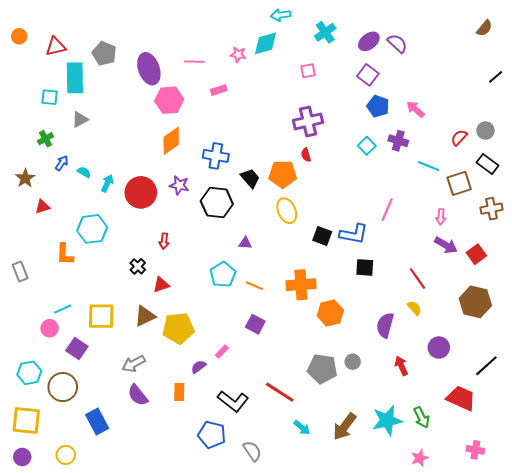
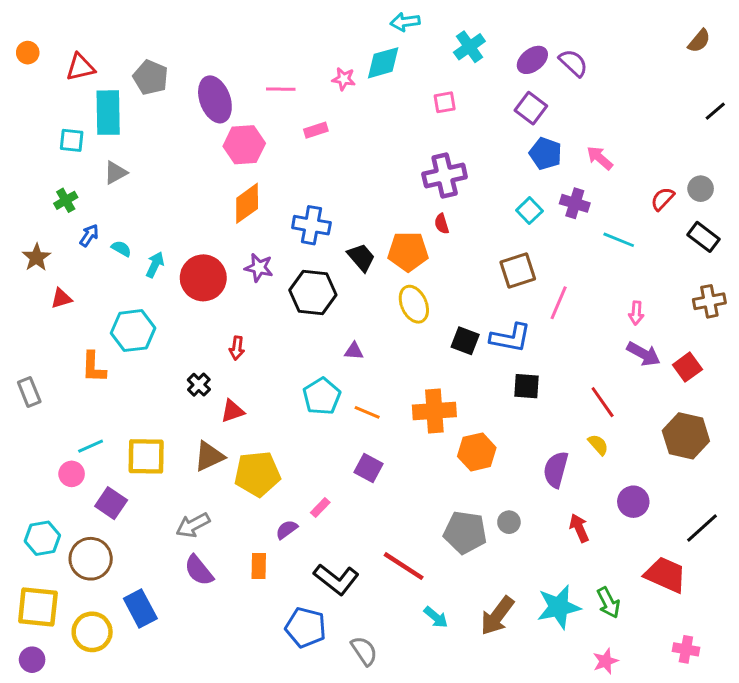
brown square: (459, 183) -> (518, 271), moved
yellow circle: (66, 455) -> (92, 632), moved, size x1.4

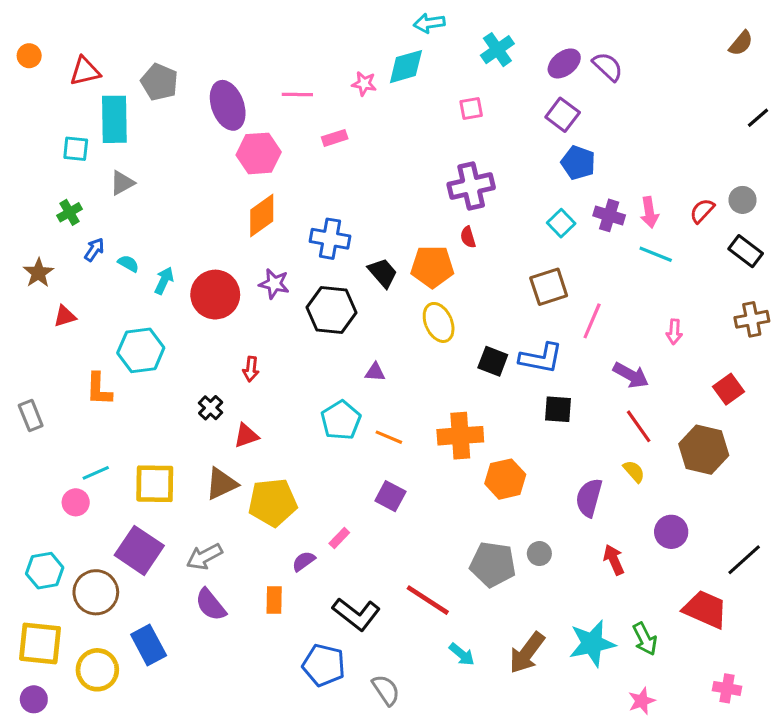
pink arrow: (600, 158) -> (649, 212), moved, turned -140
purple arrow: (644, 354) -> (631, 375), moved
brown hexagon: (686, 436) -> (704, 450), moved
purple square: (111, 503) -> (139, 550), moved, size x1.4

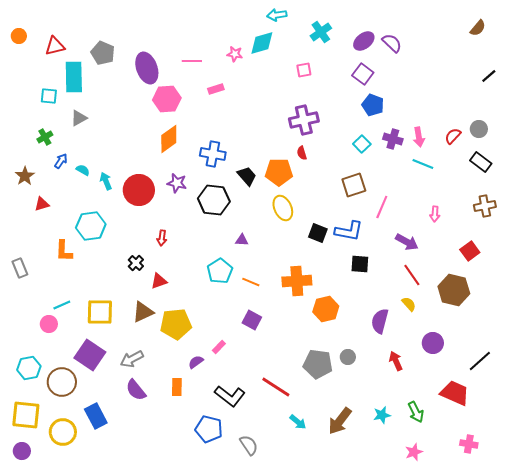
cyan arrow: (164, 281) -> (106, 181), turned -48
cyan star: (592, 643) -> (382, 415), size x0.6

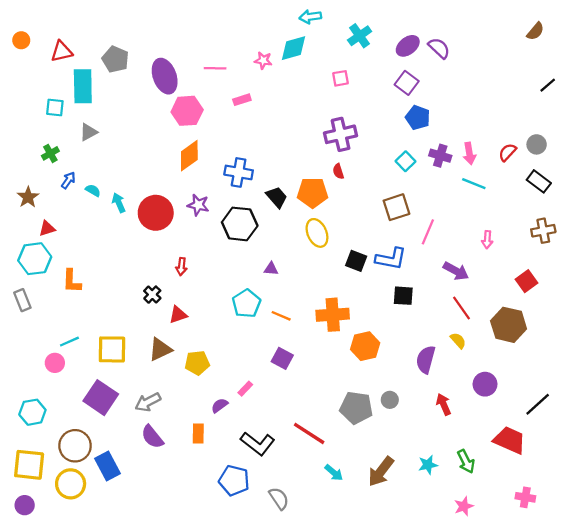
cyan hexagon: (91, 226) -> (35, 259), moved
yellow pentagon: (176, 324) -> (197, 363), size x0.7
brown circle: (62, 382) -> (75, 446), moved

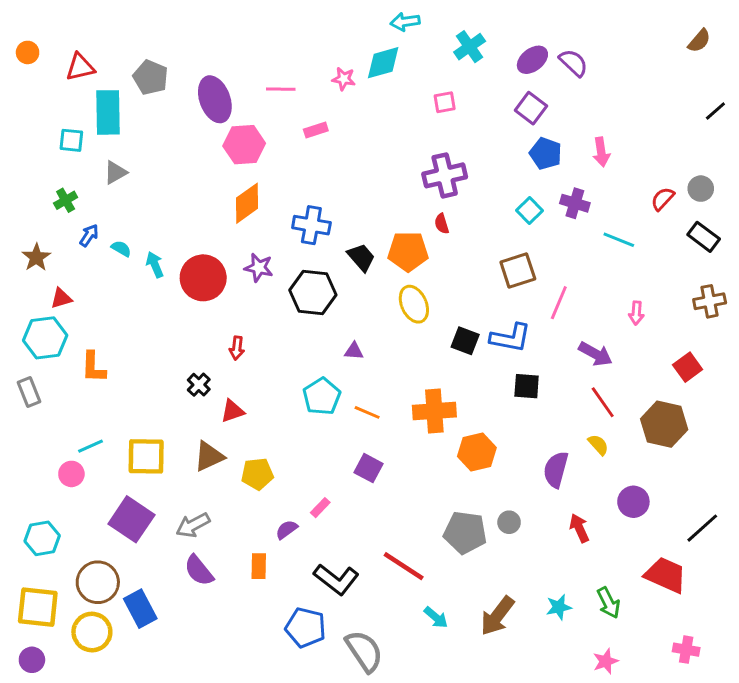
pink arrow: (469, 153) -> (601, 152), moved
gray semicircle: (279, 498) -> (364, 651), size x1.4

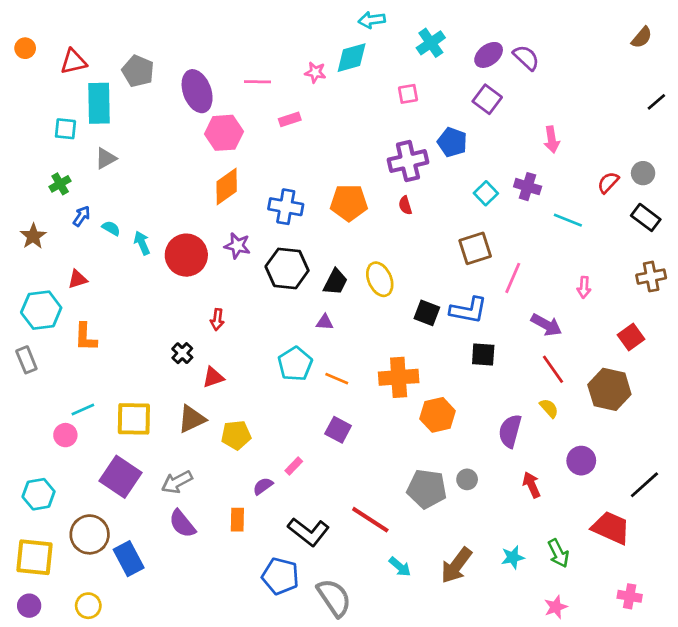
blue pentagon: (546, 153) -> (452, 142), moved
orange pentagon: (408, 251) -> (349, 203), moved
black trapezoid: (361, 257) -> (335, 282), moved, turned 68
red triangle: (61, 298) -> (78, 279), moved
yellow circle: (92, 632) -> (88, 606), moved, size x0.7

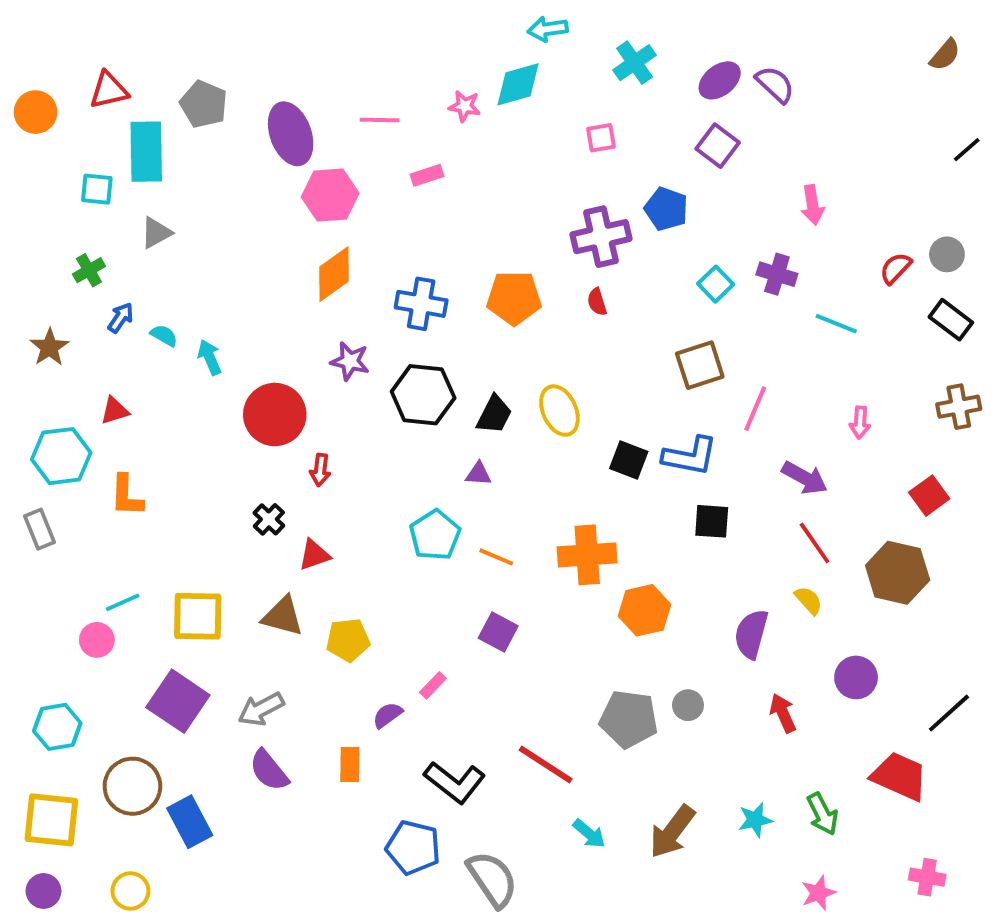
orange circle: (25, 48) -> (36, 112), moved, size x1.4
red circle: (186, 255) -> (275, 415), moved
brown triangle: (192, 419) -> (283, 616), turned 40

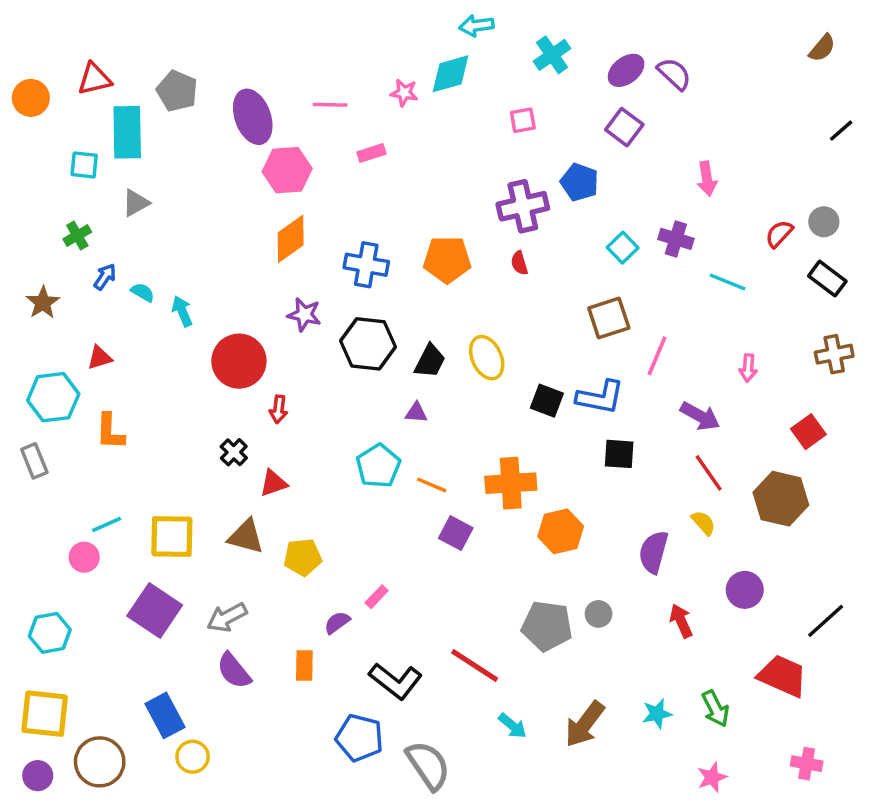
purple square: (498, 632) -> (456, 533), moved
brown circle: (132, 786) -> (100, 762), moved
yellow circle: (130, 891) -> (193, 757), moved

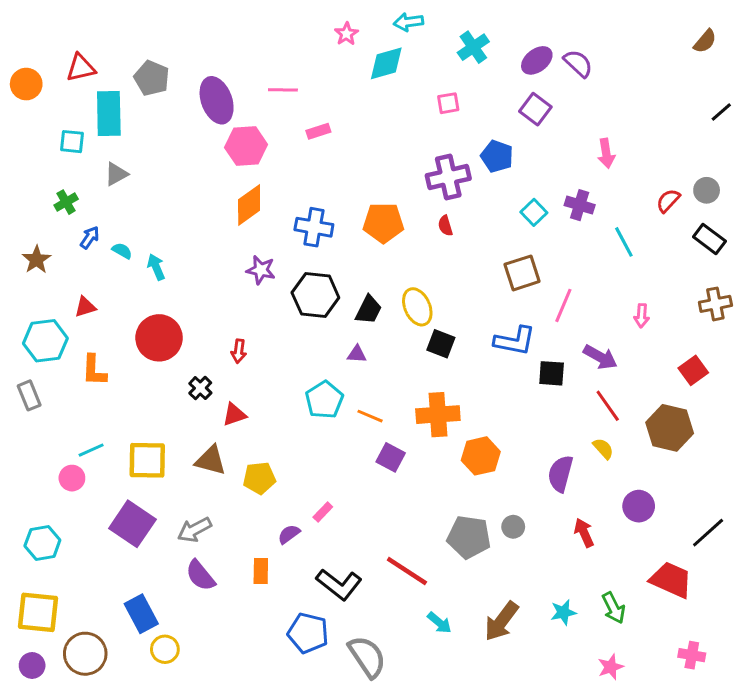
pink star: (404, 93) -> (346, 34), moved, turned 30
cyan line: (728, 282) -> (624, 242), turned 40
red circle: (239, 361) -> (159, 338), moved
black square: (547, 401) -> (441, 344), moved
black square: (619, 454) -> (552, 373), moved

